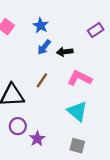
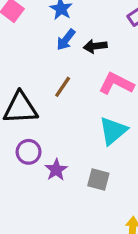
cyan triangle: (77, 111) -> (113, 131), turned 40
gray square: (77, 146) -> (98, 180), moved

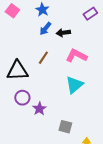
gray square: (98, 180) -> (65, 127), moved

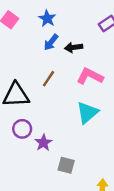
gray square: (65, 127) -> (66, 165), moved

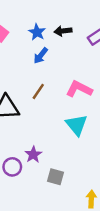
black arrow: (74, 47) -> (63, 31), moved
cyan triangle: (87, 113) -> (77, 125), turned -30
purple circle: (22, 129) -> (12, 167), moved

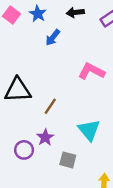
blue star: (37, 32) -> (38, 14), moved
brown line: (38, 91) -> (50, 106), moved
cyan triangle: (77, 125) -> (89, 130), moved

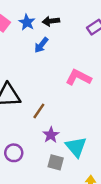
black arrow: (75, 12) -> (51, 21), moved
cyan triangle: (89, 130) -> (76, 147), moved
purple star: (45, 137) -> (51, 135), moved

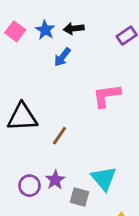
pink L-shape: (78, 77) -> (107, 96), turned -35
purple star: (51, 135) -> (55, 180), moved

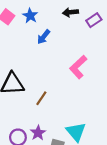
black arrow: (74, 28) -> (70, 12), moved
pink L-shape: (107, 96) -> (78, 67), turned -35

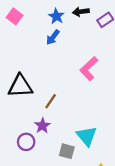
blue star: (30, 16) -> (56, 16), moved
purple star: (38, 133) -> (42, 126), moved

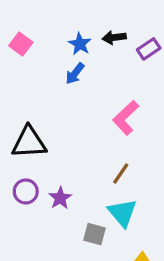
brown line: (51, 101) -> (121, 173), moved
purple circle: (26, 142) -> (26, 191), moved

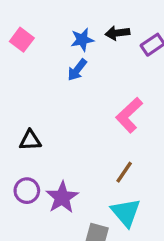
blue star: (80, 44) -> (82, 40), turned 30
black triangle: (29, 142) -> (30, 140), size x0.6
purple star: (60, 198) -> (62, 197), size x1.4

